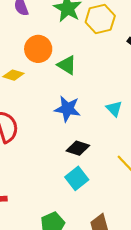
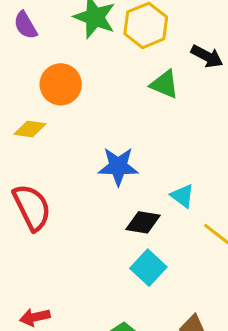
green triangle: (67, 65) -> (164, 84), moved
cyan triangle: (114, 109) -> (182, 196), moved

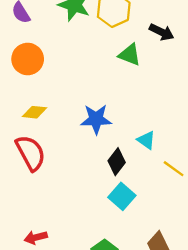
orange circle: (61, 84) -> (28, 59), moved
yellow diamond: (30, 129) -> (34, 112), moved
black diamond: (143, 222) -> (117, 162), turned -60

